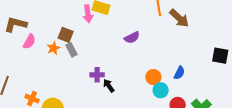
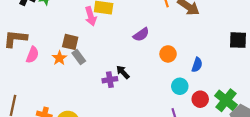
orange circle: (153, 77) -> (168, 54), moved
black arrow: (109, 86) -> (123, 72), moved

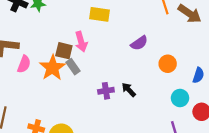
pink arrow: (91, 16) -> (81, 42), moved
orange star: (59, 58) -> (52, 68), size x1.6
black arrow: (123, 72) -> (129, 90), moved

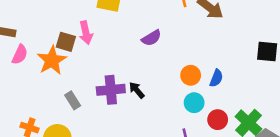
orange circle: (168, 64) -> (191, 75), moved
gray rectangle: (73, 67) -> (73, 100), moved
purple cross: (106, 91) -> (111, 90), size x1.5

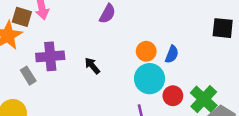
purple semicircle: (151, 38) -> (107, 14), turned -30
purple cross: (111, 90) -> (50, 56), moved
cyan circle: (194, 103) -> (149, 79), size x1.5

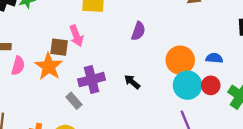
orange circle: (146, 51) -> (180, 60), size x1.5
blue semicircle: (172, 54) -> (214, 58), moved, turned -98
red circle: (173, 96) -> (211, 85), moved

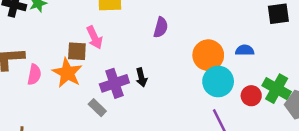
black arrow: (132, 82) -> (141, 77), moved, turned -140
red circle: (211, 85) -> (251, 96), moved

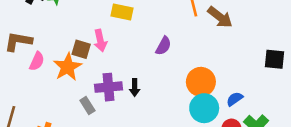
blue semicircle: (245, 50) -> (235, 99), moved, turned -49

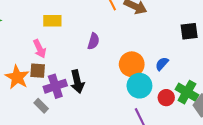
brown square: (81, 49) -> (38, 71), moved
black arrow: (135, 88) -> (77, 82), size x1.5
blue semicircle: (235, 99) -> (162, 64), moved

